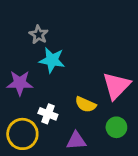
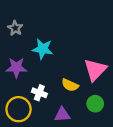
gray star: (39, 35) -> (15, 28), moved

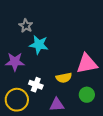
gray star: (15, 28) -> (26, 26), moved
pink triangle: (95, 70) -> (87, 64), turned 35
yellow semicircle: (70, 85) -> (64, 78), turned -35

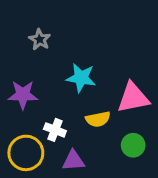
cyan star: (39, 45) -> (81, 78), moved
purple triangle: (57, 105) -> (73, 161), moved

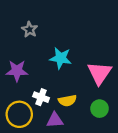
pink triangle: (133, 98) -> (100, 73), turned -45
yellow semicircle: (98, 119) -> (67, 101), moved

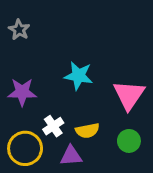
gray star: (30, 29) -> (19, 30), moved
white cross: (41, 97) -> (53, 126), turned 35

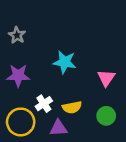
gray star: (19, 30) -> (17, 35), moved
pink triangle: (129, 95) -> (106, 78), size x0.7

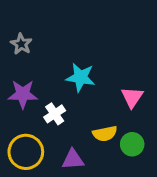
white cross: (44, 104) -> (55, 114), moved
yellow semicircle: (72, 107) -> (105, 134), moved

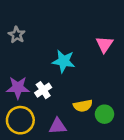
purple star: (23, 94) -> (18, 88), moved
pink triangle: (132, 97) -> (104, 44), moved

